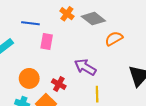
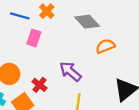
orange cross: (67, 14) -> (47, 11), moved

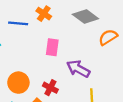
pink rectangle: (34, 38) -> (52, 47), moved

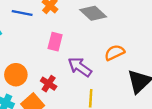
orange semicircle: (108, 37) -> (115, 53), moved

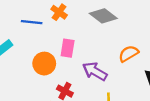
orange circle: (16, 75) -> (44, 64), moved

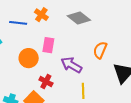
orange semicircle: (129, 54) -> (100, 50), turned -36

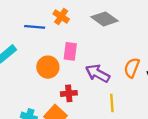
orange semicircle: (100, 50) -> (132, 68), moved
red cross: (46, 81) -> (69, 93), turned -32

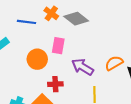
gray diamond: (104, 19) -> (76, 19), moved
orange semicircle: (132, 68) -> (114, 63), turned 36

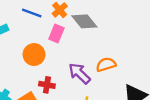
pink rectangle: (58, 46) -> (56, 34), moved
orange semicircle: (114, 63) -> (106, 64), moved

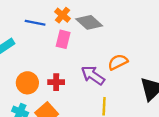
orange circle: (34, 55) -> (27, 83), moved
red cross: (47, 85) -> (56, 82), moved

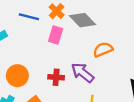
orange semicircle: (118, 62) -> (103, 50), moved
red cross: (56, 82) -> (56, 77), moved

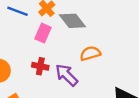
red cross: (56, 77) -> (40, 66), moved

